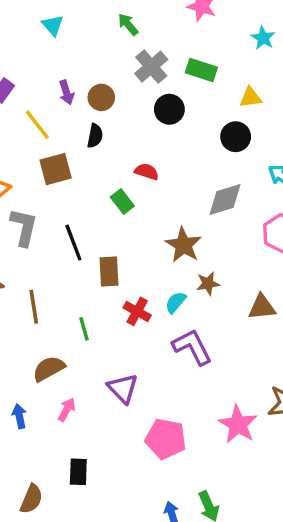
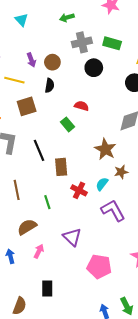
green arrow: (128, 24) -> (67, 18), turned -64
gray cross: (151, 67) -> (82, 42), turned 30
yellow line: (37, 125) -> (14, 80), turned -36

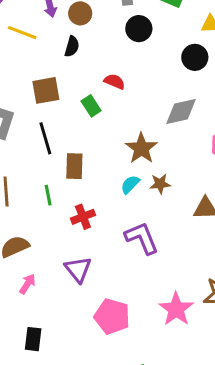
brown square: (27, 106) -> (46, 90), moved
cyan semicircle: (102, 184) -> (130, 184), moved
red cross: (79, 190) -> (83, 217), moved, turned 35
green line: (47, 202) -> (48, 195), moved

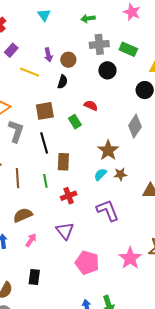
gray diamond: (181, 112) -> (135, 126), turned -45

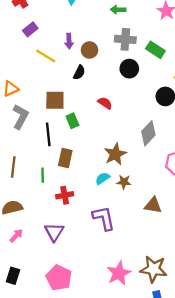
green rectangle: (75, 122) -> (72, 121), moved
pink pentagon: (87, 263) -> (59, 278), moved

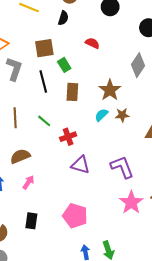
brown rectangle: (65, 158) -> (72, 92), moved
green line: (43, 175) -> (44, 121), turned -40
purple L-shape: (104, 218) -> (122, 167), moved
purple triangle: (54, 232) -> (80, 165), moved, turned -36

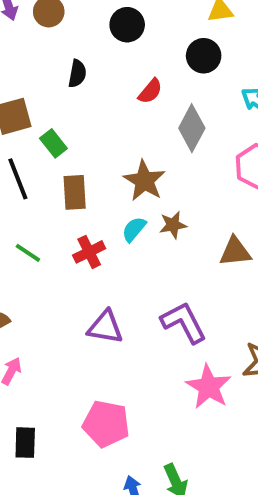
black semicircle: (63, 18) -> (77, 74), moved
red semicircle: (92, 43) -> (150, 91), moved, turned 112
red cross: (68, 137) -> (89, 252), moved

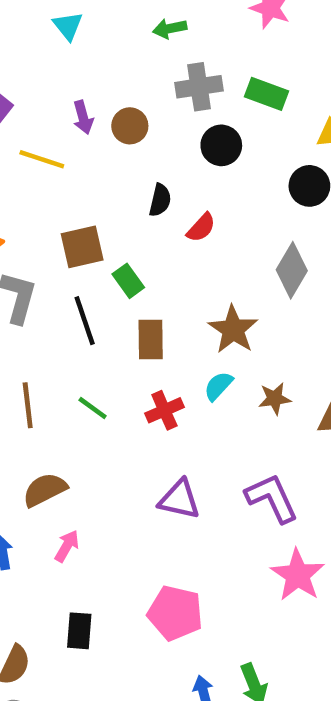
red semicircle: (150, 91) -> (201, 228), moved
brown star: (173, 225) -> (275, 399), moved

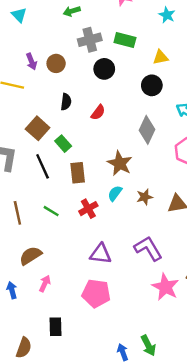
black semicircle: (160, 200) -> (66, 102), moved
brown square: (82, 247) -> (38, 128), turned -30
pink pentagon: (175, 613) -> (96, 293), moved

